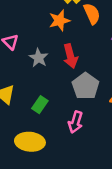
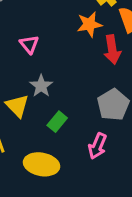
red arrow: (70, 56) -> (112, 50), moved
gray star: (39, 58) -> (41, 86), moved

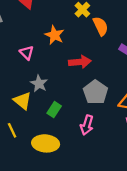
orange star: (89, 24) -> (55, 35), moved, turned -30
red arrow: (112, 50) -> (80, 62), moved, turned -80

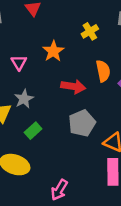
orange semicircle: (101, 26) -> (103, 71), moved
pink arrow: (87, 125) -> (59, 190), moved

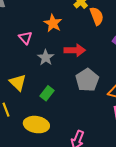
orange semicircle: (103, 71) -> (97, 16), moved
gray star: (24, 99) -> (46, 57), moved

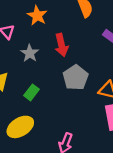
red arrow: (75, 50) -> (61, 45), turned 78
yellow ellipse: (36, 125) -> (20, 127), turned -40

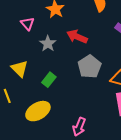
red arrow: (61, 45) -> (77, 37), turned 126

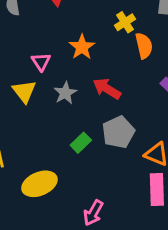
yellow triangle: (20, 69) -> (24, 91), moved
green rectangle: (49, 80) -> (81, 143), moved

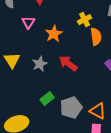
pink triangle: (41, 62) -> (28, 22), moved
gray pentagon: (118, 132) -> (71, 108), moved

